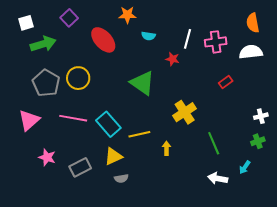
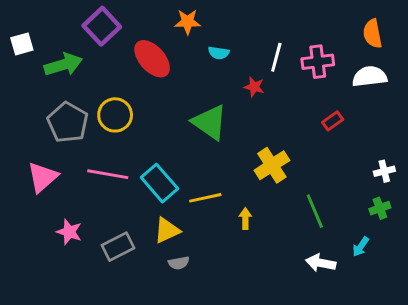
purple square: (69, 18) -> (102, 26), size x1.4
white square: (26, 23) -> (22, 44), moved

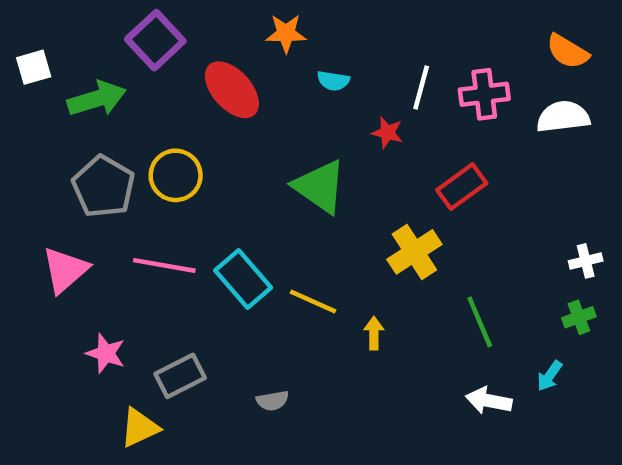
orange semicircle: (373, 34) -> (568, 51), turned -48
red rectangle: (333, 121) -> (462, 187), moved, size x1.5
yellow line: (205, 198) -> (313, 302), turned 36
yellow triangle: (167, 230) -> (140, 428), moved

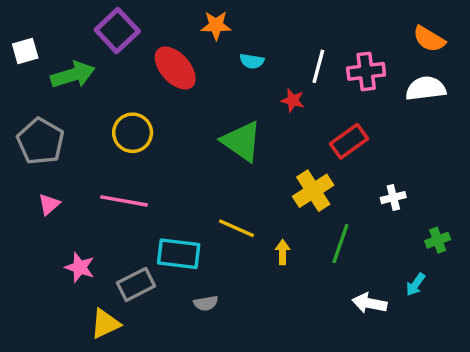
gray pentagon: (103, 187) -> (41, 141), moved
white cross: (586, 261) -> (393, 198), moved
pink triangle: (65, 270) -> (49, 204), size x0.6
cyan rectangle: (243, 279) -> (179, 254), moved, turned -42
green line: (480, 322) -> (340, 244), moved, turned 42

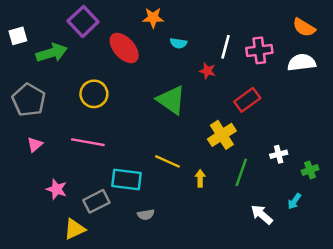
white cross: (393, 198) -> (279, 154), moved
white arrow: (369, 303) -> (262, 215), turned 30

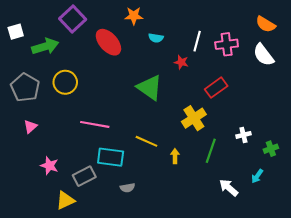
white semicircle: (302, 62) -> (263, 55), turned -120
yellow circle: (94, 94) -> (65, 82), moved
pink line: (88, 142) -> (95, 124), moved

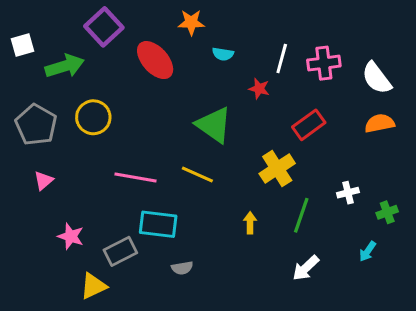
orange semicircle: (266, 24) -> (380, 123), moved, turned 138
yellow line: (146, 141) -> (197, 175), moved
white arrow: (229, 188) -> (306, 268), moved, turned -84

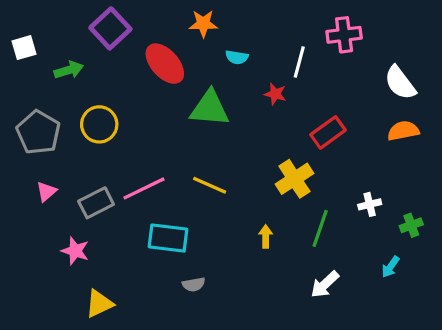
pink cross: (324, 63) -> (344, 35), moved
green arrow: (65, 66) -> (69, 70), size x0.7
green triangle: (214, 125) -> (210, 108), moved, turned -30
pink line: (136, 178) -> (144, 188), turned -36
gray rectangle: (120, 251) -> (96, 203), moved

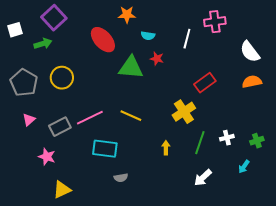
purple square: (110, 28) -> (54, 18), moved
red star: (275, 94) -> (157, 59), moved
white cross: (370, 204) -> (227, 138), moved

